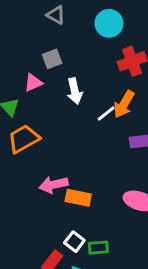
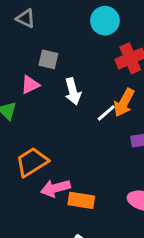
gray triangle: (56, 15) -> (26, 18), moved
gray square: (52, 59) -> (48, 59), turned 36
orange trapezoid: (24, 139) -> (32, 162), moved

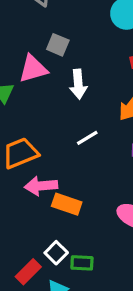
pink triangle: (30, 85) -> (33, 69), size x1.4
white line: (106, 113) -> (87, 138), moved

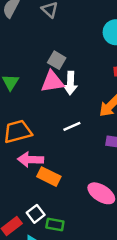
gray square: (58, 45) -> (57, 60), moved
pink triangle: (33, 69) -> (52, 82), moved

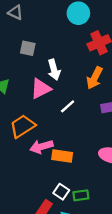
gray square: (57, 60) -> (28, 48), moved
pink triangle: (52, 82) -> (41, 89), moved

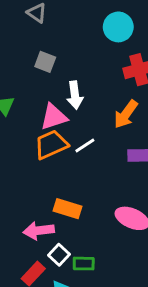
orange trapezoid: (22, 126) -> (51, 145), moved
pink arrow: (41, 147) -> (39, 231), moved

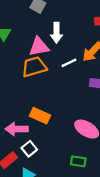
white line: (85, 146) -> (69, 63), moved
green rectangle: (84, 264) -> (78, 161), moved

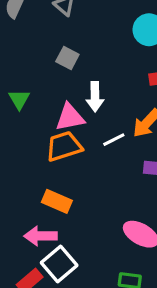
orange rectangle: (40, 116) -> (57, 201), moved
white square: (29, 149) -> (59, 264), size x1.5

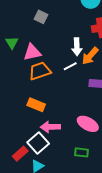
white arrow: (95, 97) -> (77, 47), moved
pink triangle: (70, 117) -> (32, 52), moved
pink arrow: (40, 236) -> (50, 127), moved

